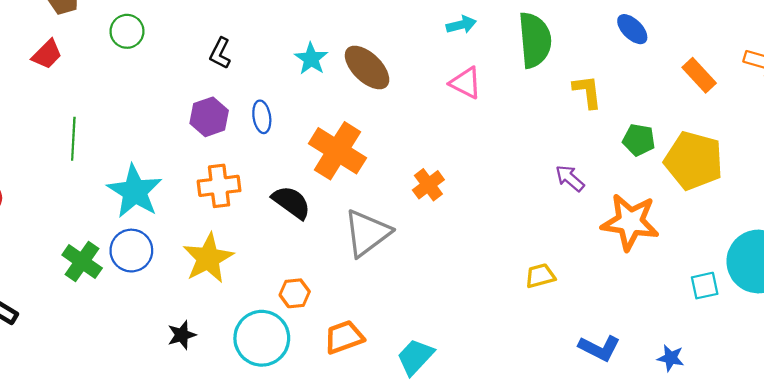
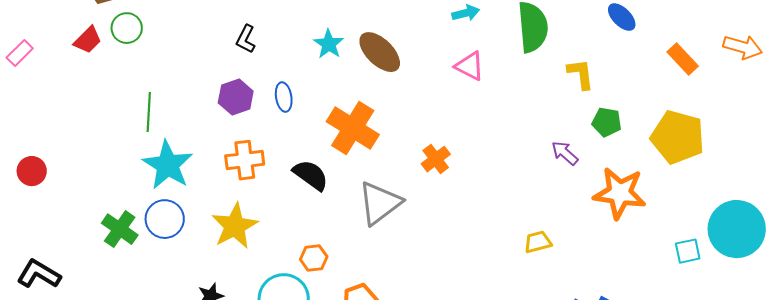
green circle: (127, 31) -> (127, 28), moved
green line: (73, 139) -> (149, 112), moved
green pentagon: (639, 140) -> (607, 122), moved

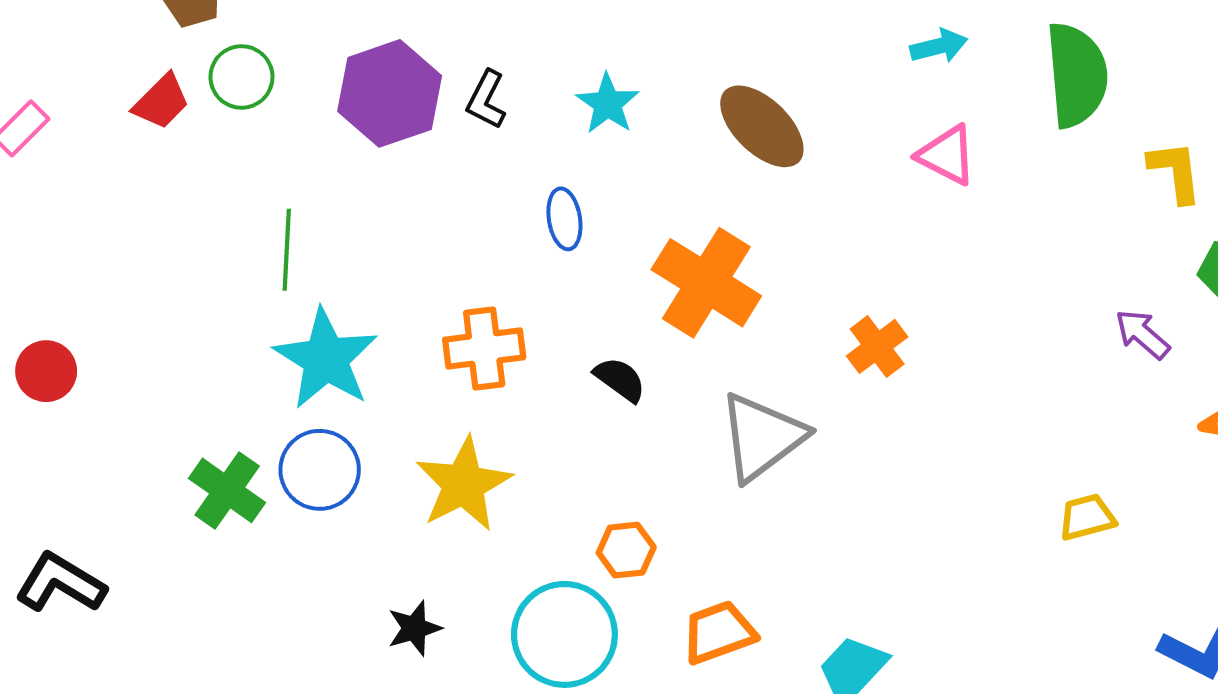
cyan star: (329, 44) -> (608, 104), moved
purple hexagon: (236, 97) -> (390, 93), moved, size x1.4
black semicircle: (311, 175) -> (620, 379), size x0.7

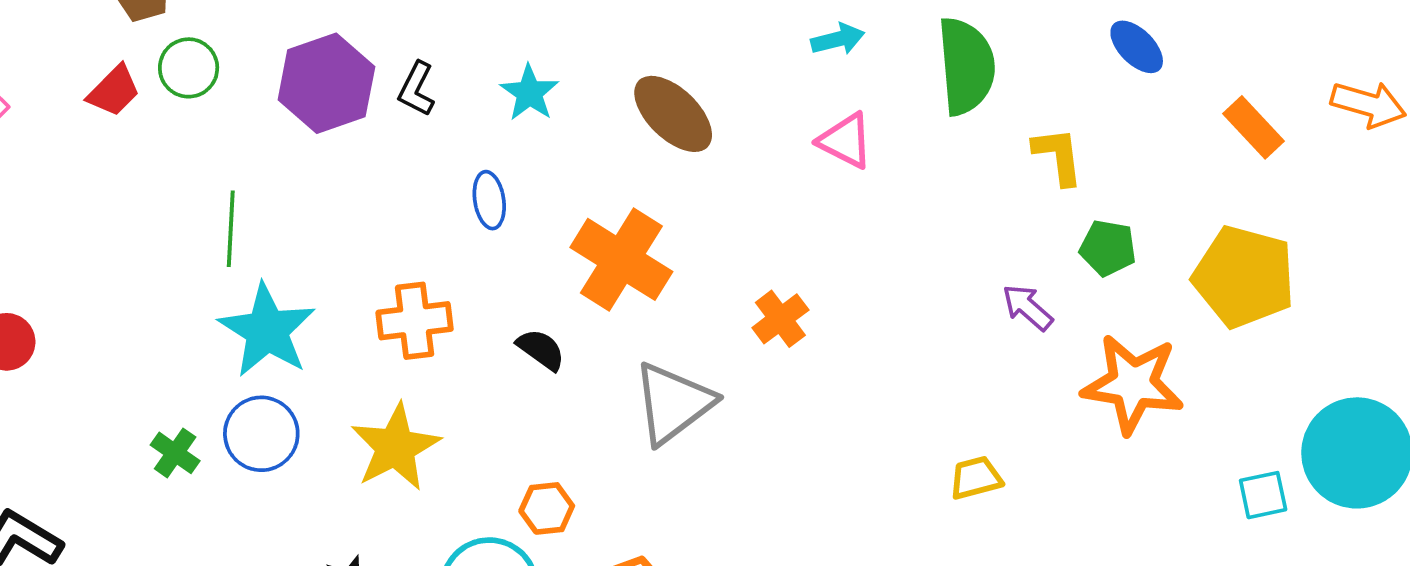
green cross: (227, 490) -> (175, 453), size x0.7

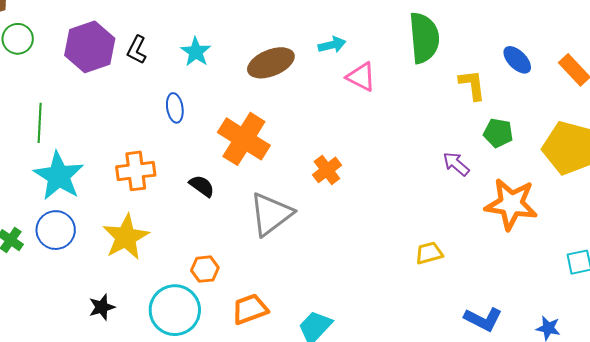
cyan arrow: (838, 39) -> (332, 45), moved
blue ellipse: (1137, 47) -> (517, 60), moved
brown ellipse: (673, 114) -> (271, 63), turned -66

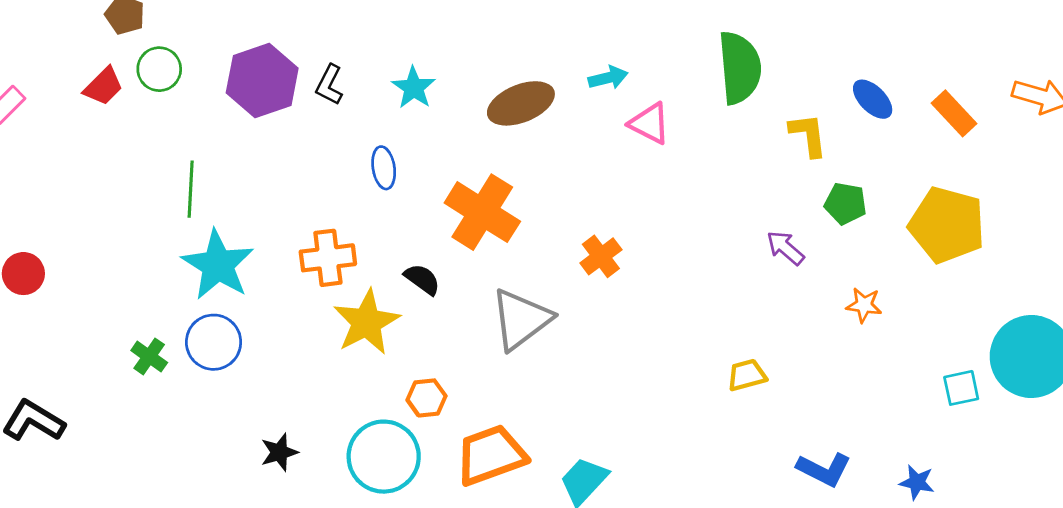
orange star: (511, 204) -> (864, 305), size x0.5
yellow star: (126, 237) -> (366, 322), moved
orange trapezoid: (250, 309) -> (491, 455), size x1.4

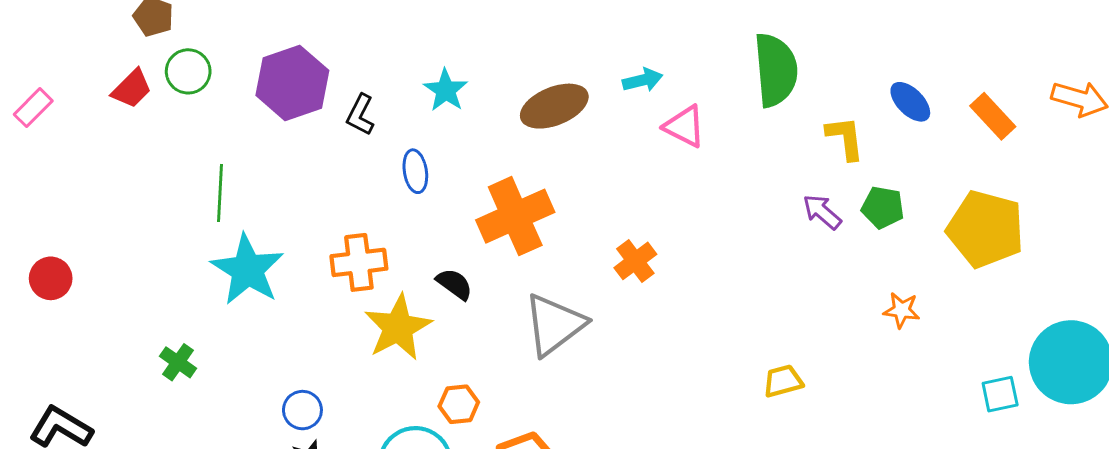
black L-shape: (329, 85) -> (360, 115), moved
orange cross: (482, 212) -> (515, 216), turned 34
purple arrow: (785, 248) -> (822, 212), moved
blue circle: (214, 342) -> (302, 410), moved, size x0.7

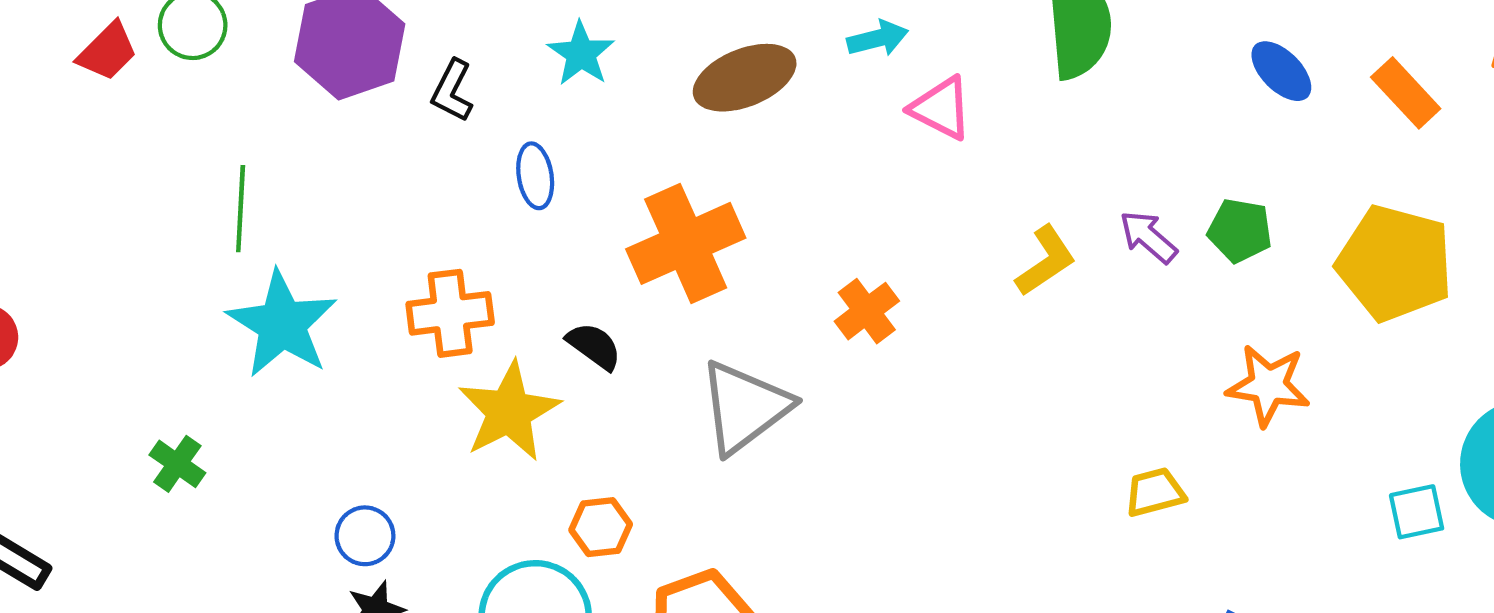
yellow L-shape: (845, 138) -> (1046, 261), moved, turned 63
orange star: (902, 310) -> (1268, 385), size x1.5
yellow trapezoid: (783, 381) -> (1155, 492), moved

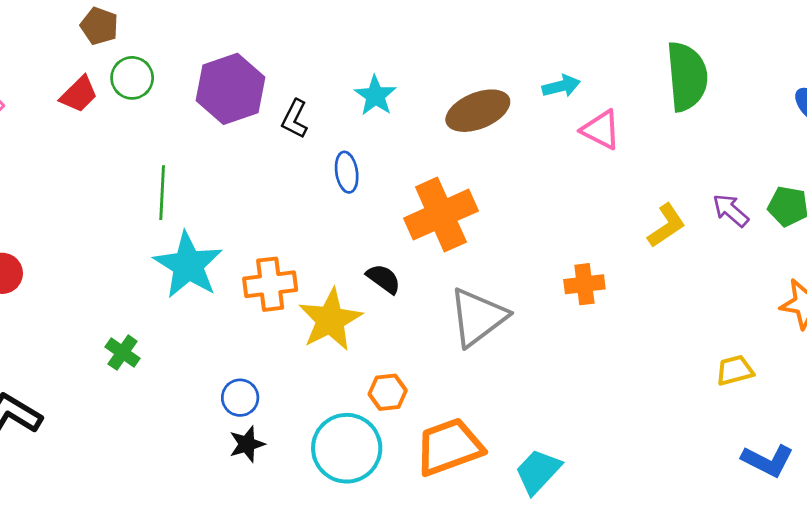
orange cross: (867, 311) -> (584, 284), moved, turned 30
orange cross: (450, 313) -> (270, 284), moved

